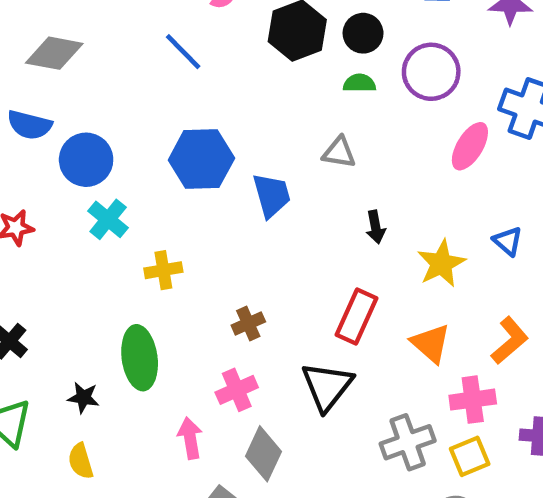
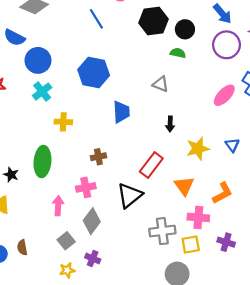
purple circle: (431, 72) -> (227, 45), moved
blue trapezoid: (272, 195) -> (121, 112), moved

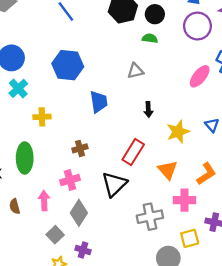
gray triangle: (161, 84) -> (135, 71), turned -30
yellow square: (191, 244) -> (190, 238), moved
brown semicircle: (22, 247) -> (15, 206), moved

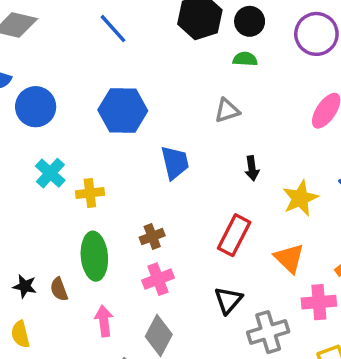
cyan cross: (18, 88) -> (50, 173), moved
green ellipse: (25, 158) -> (94, 256), moved
pink cross: (70, 180) -> (158, 279), moved
black triangle: (114, 184) -> (228, 300), moved, size x0.7
brown semicircle: (15, 206) -> (59, 289), moved

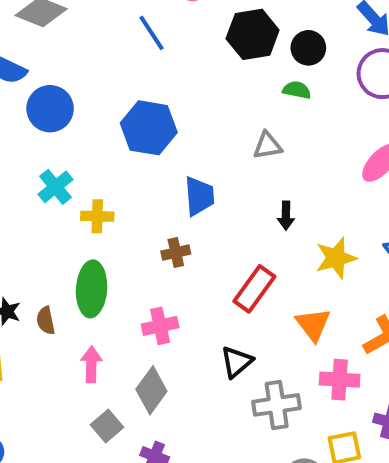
brown cross: (152, 236) -> (176, 253), moved

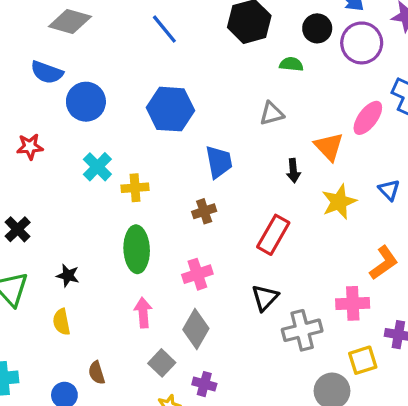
black circle: (308, 48) -> (317, 28), moved
brown semicircle: (46, 321) -> (97, 373), moved
orange triangle: (313, 324) -> (329, 147), moved

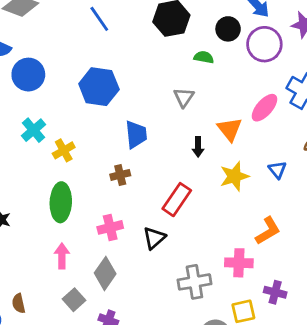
gray triangle: (272, 113) -> (184, 97), turned -45
yellow cross: (135, 188) -> (64, 150), turned -30
black triangle: (265, 298) -> (154, 238), moved

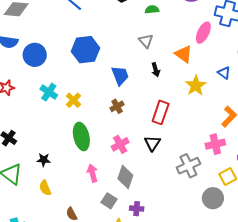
black arrow: (198, 147) -> (156, 70), moved

